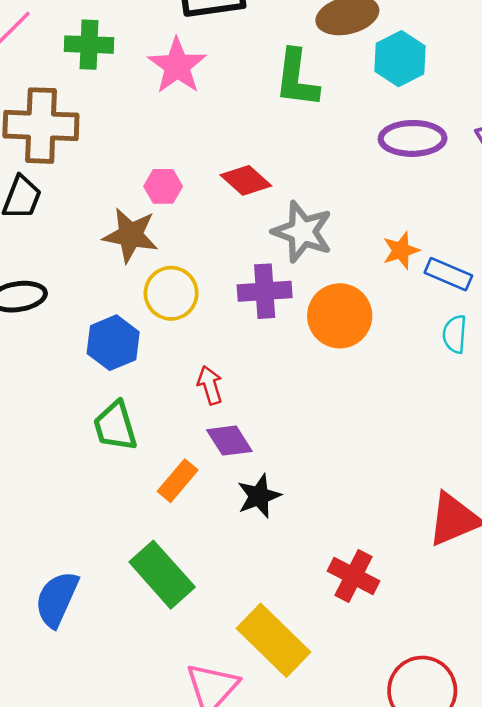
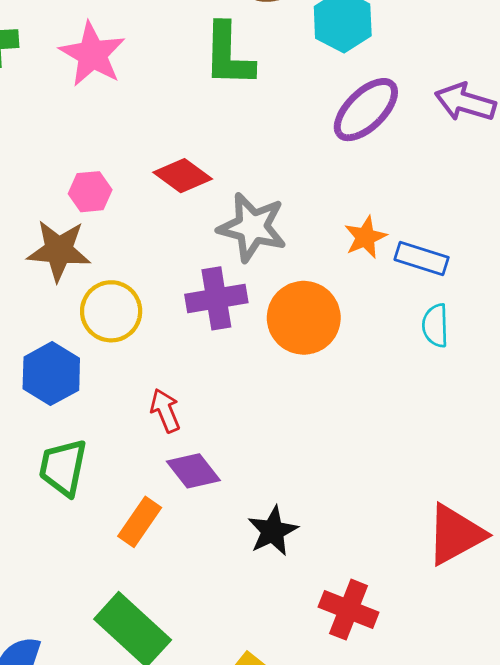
purple ellipse: (413, 138) -> (366, 110), turned -38
green trapezoid: (115, 426) -> (63, 467), turned 34
black star: (259, 496) -> (273, 531), moved

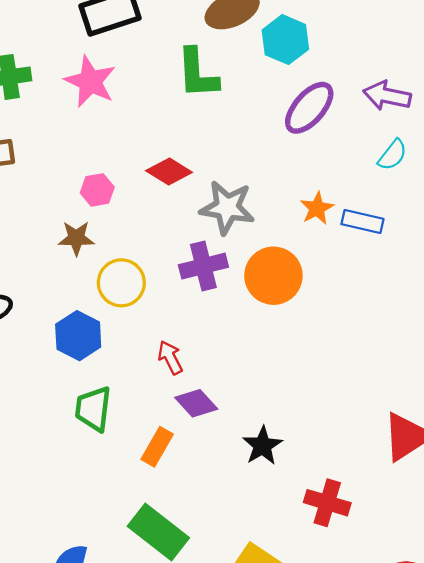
brown star: (59, 250) -> (76, 238), size x0.7
cyan semicircle: (435, 325) -> (393, 155), moved, turned -136

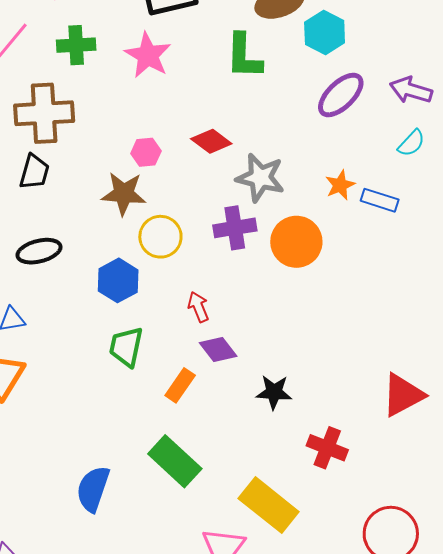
brown star: (76, 238) -> (124, 194), size x1.4
black star: (262, 446) -> (274, 392), turned 30

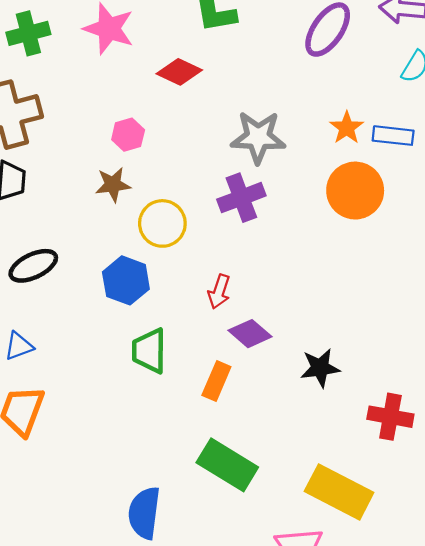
red diamond: (211, 141) -> (179, 72), moved
brown star: (124, 194) -> (113, 185), size x0.7
orange circle: (296, 242) -> (355, 191), moved
red arrow: (198, 307) -> (219, 292), turned -128

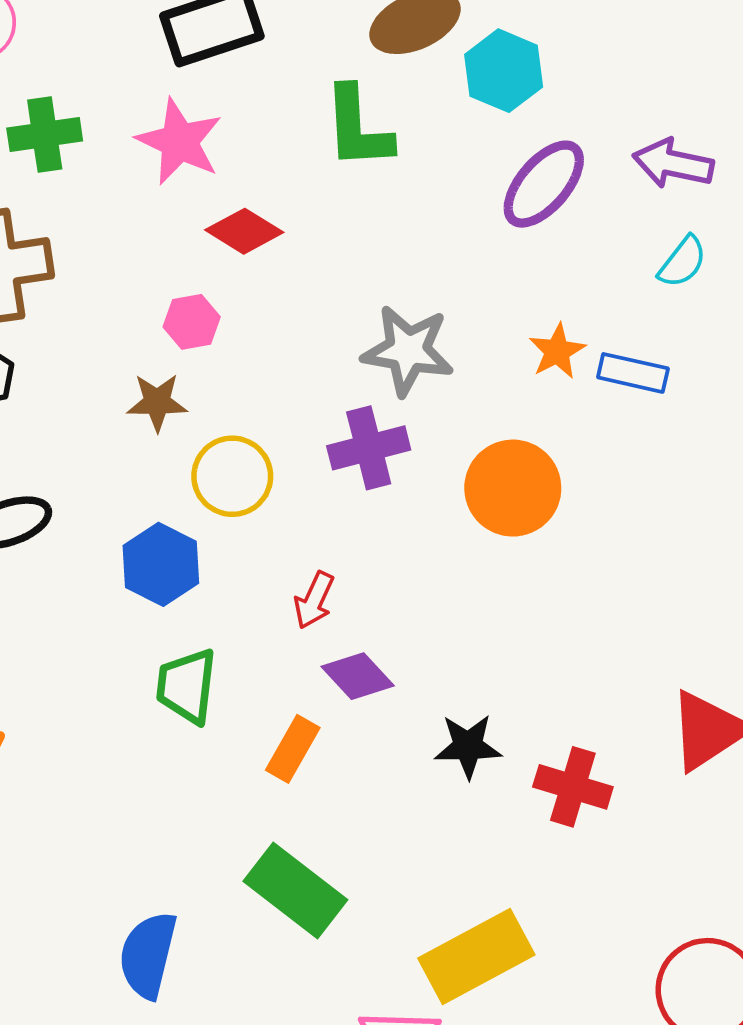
red diamond: (179, 72) -> (244, 231), moved
orange circle: (355, 191) -> (513, 488), moved
red cross: (390, 417) -> (573, 787), moved
yellow rectangle: (339, 492) -> (476, 957), turned -62

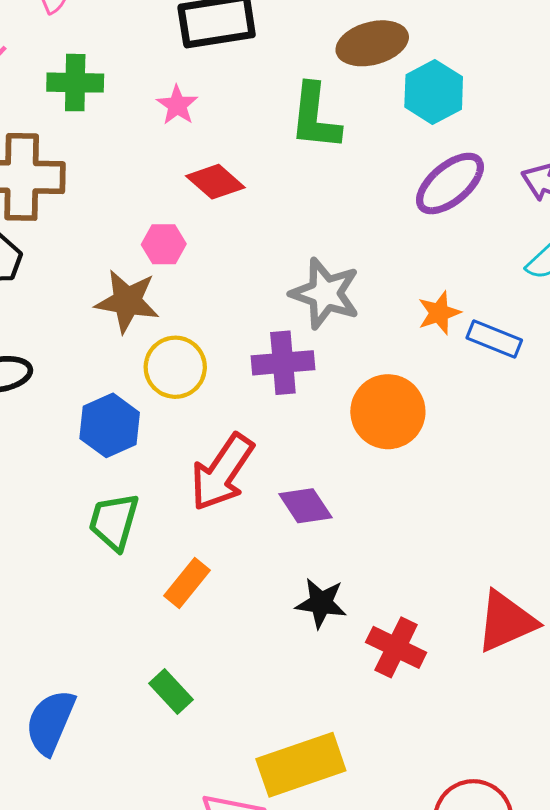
pink star: (179, 142) -> (177, 105), size x0.6
brown star: (157, 402) -> (127, 301), size x1.4
red arrow: (314, 600) -> (222, 472), size x1.8
purple diamond: (358, 676) -> (305, 506), moved
green rectangle: (295, 890) -> (171, 691), size x0.6

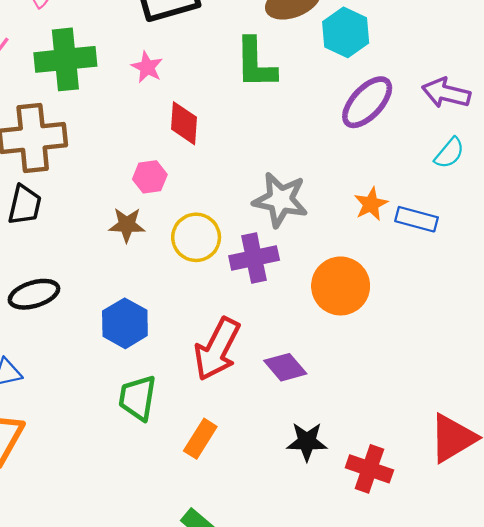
green cross: (75, 83) -> (65, 59), size x1.4
red diamond: (215, 182) -> (184, 123), turned 60
brown star: (127, 301) -> (127, 225), size x0.7
yellow circle: (175, 367) -> (196, 237), moved

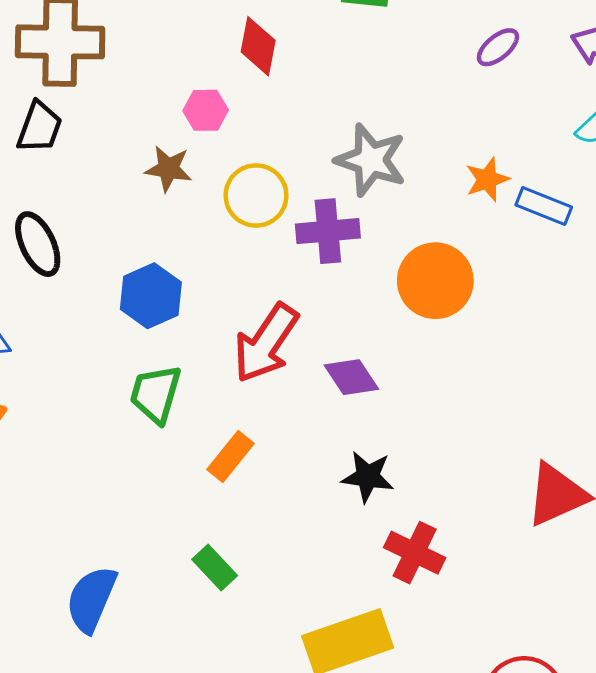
purple ellipse: (367, 102) -> (498, 47), size x0.6
black ellipse: (34, 294) -> (38, 244), turned 75
red cross: (369, 469) -> (415, 553), moved

